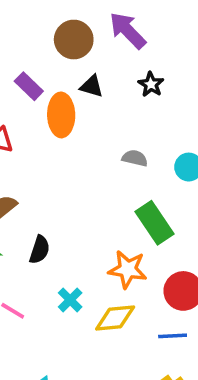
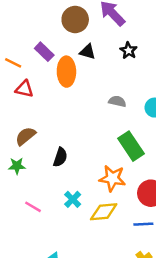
black semicircle: (40, 250) -> (60, 157), moved

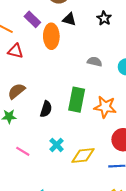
green rectangle: (131, 146) -> (77, 100), moved, turned 45
orange star: (112, 178) -> (105, 107), moved

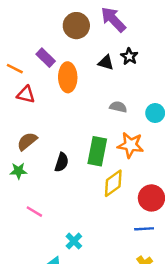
black triangle: (69, 19) -> (106, 63), moved
orange star: (105, 107) -> (131, 145), moved
cyan cross: (57, 145) -> (74, 241), moved
yellow diamond: (83, 156) -> (113, 183), moved, turned -30

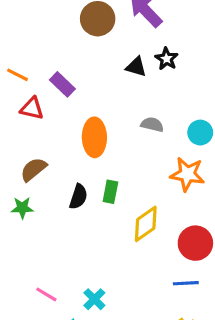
purple rectangle: (46, 58) -> (62, 84), moved
orange ellipse: (68, 77) -> (94, 137), moved
orange star: (131, 145) -> (187, 174), moved
green rectangle: (97, 151) -> (110, 192), moved, size x0.6
pink line: (34, 212) -> (46, 294), moved

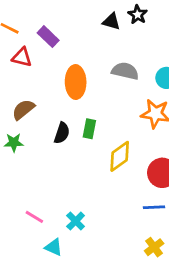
gray semicircle: (152, 124) -> (125, 71), size x1.4

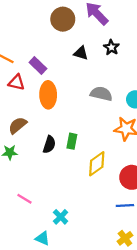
black triangle: (111, 21) -> (81, 53), moved
orange ellipse: (76, 82) -> (48, 95), moved
pink line: (34, 217) -> (24, 199), moved

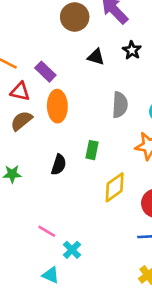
gray semicircle: (101, 94) -> (120, 105), turned 80
brown semicircle: (18, 125) -> (21, 121), moved
green rectangle: (72, 141) -> (92, 150), moved
pink line: (24, 199) -> (47, 231), moved

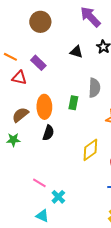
brown circle: (75, 17) -> (40, 22), moved
orange ellipse: (57, 106) -> (44, 107), moved
brown semicircle: (21, 121) -> (20, 115), moved
green rectangle: (92, 150) -> (73, 103), moved

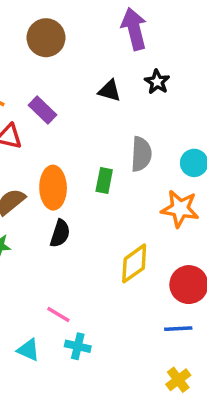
purple arrow: (90, 17) -> (134, 29), turned 30
pink line: (39, 183) -> (58, 315), moved
cyan cross: (58, 197) -> (78, 346), turned -32
cyan triangle: (42, 216) -> (28, 350), moved

